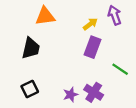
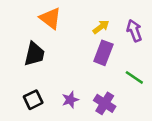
purple arrow: (115, 15) -> (134, 31), moved
orange triangle: (45, 16) -> (50, 18), turned 45
purple star: (70, 95) -> (70, 100), moved

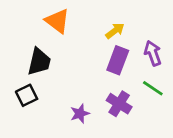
purple arrow: (134, 31) -> (153, 53), moved
black square: (33, 100) -> (27, 95), moved
purple cross: (105, 103) -> (119, 104), moved

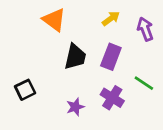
yellow arrow: (115, 31) -> (111, 18), moved
purple arrow: (153, 53) -> (145, 29), moved
black trapezoid: (39, 62) -> (75, 57), moved

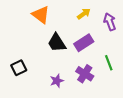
black trapezoid: (75, 57) -> (57, 43), turned 135
purple rectangle: (111, 57) -> (84, 43), turned 36
green line: (144, 83) -> (109, 63), turned 35

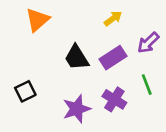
orange triangle: (41, 15) -> (37, 20), moved, turned 42
purple arrow: (110, 22) -> (148, 43), moved, turned -114
purple star: (57, 81) -> (77, 109), size x1.5

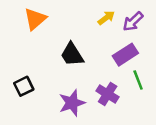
purple arrow: (148, 43) -> (133, 22), moved
purple rectangle: (113, 58) -> (125, 55), moved

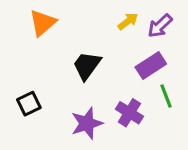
black trapezoid: (72, 55) -> (87, 65), turned 68

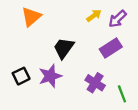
green line: (166, 96) -> (122, 94), moved
purple star: (87, 123) -> (50, 76), moved

